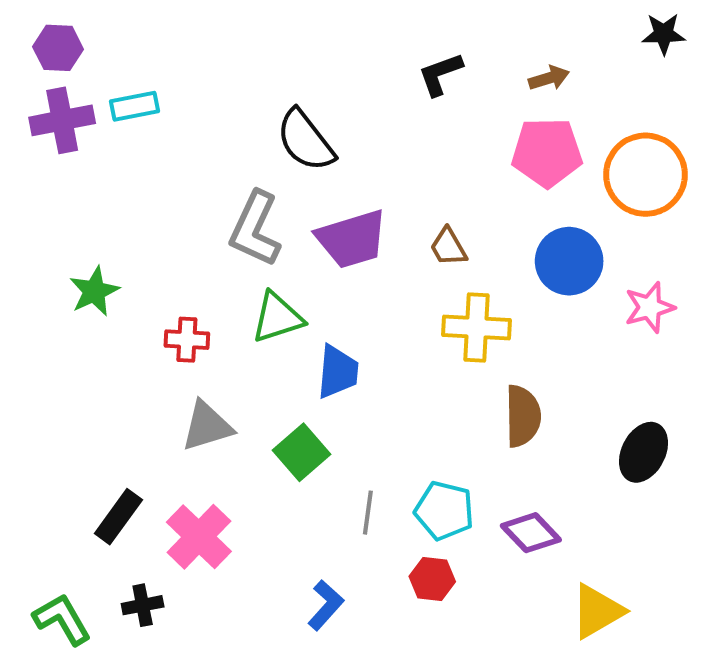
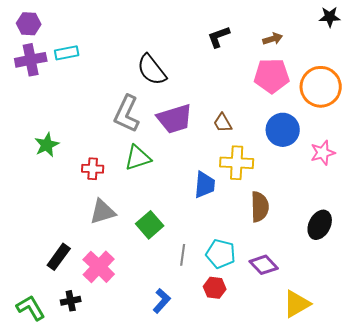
blue trapezoid: (338, 372) -> (205, 185), moved

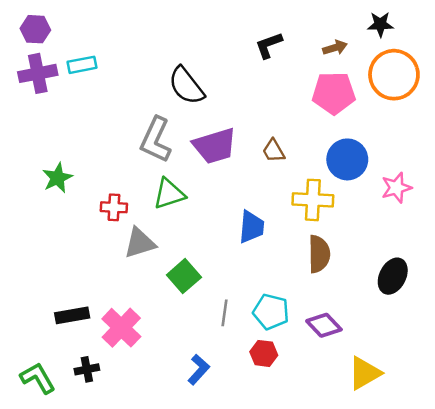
black star: (330, 17) -> (380, 24), moved
orange circle: (321, 87) -> (394, 75), moved
yellow cross: (237, 163) -> (313, 200), moved
gray triangle: (103, 212) -> (140, 243), moved
black rectangle: (59, 257) -> (72, 315), turned 44

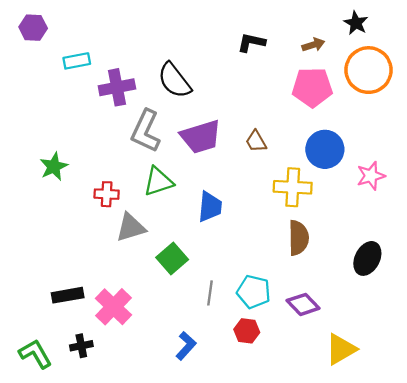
black star: (380, 24) -> (356, 23), turned 30
black L-shape: (269, 45) -> (251, 43), turned 32
purple cross: (38, 73) -> (117, 87), moved
blue trapezoid: (251, 227) -> (210, 207), moved

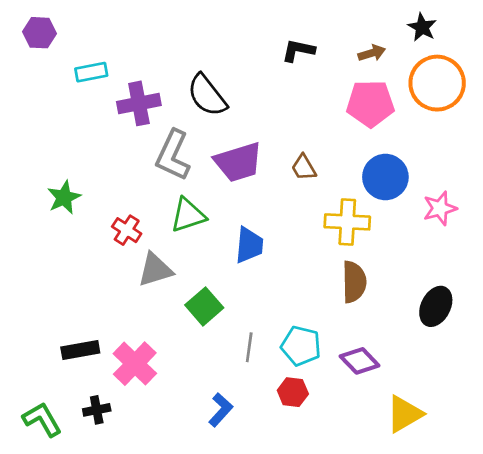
red cross: (107, 194) -> (127, 230), turned 30

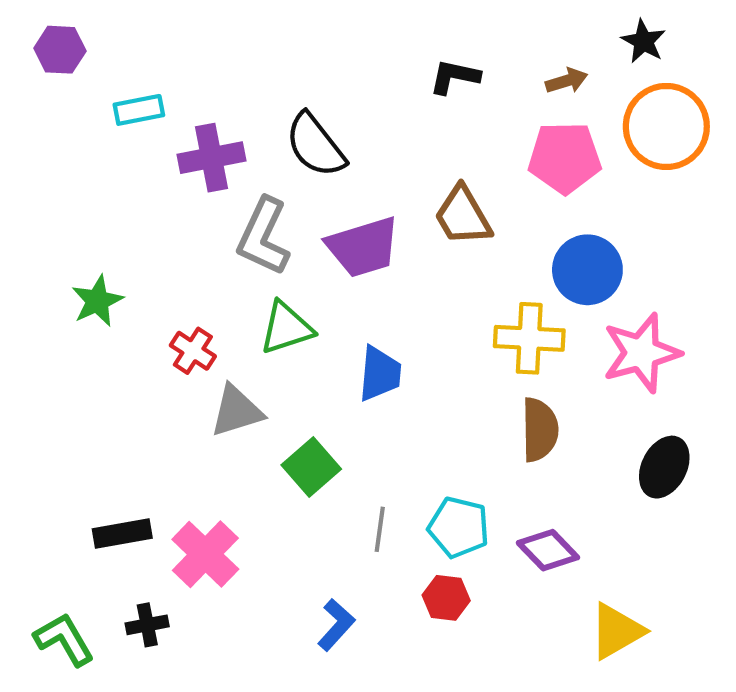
brown trapezoid: (304, 167) -> (463, 216), moved, size x1.5
pink star: (440, 208) -> (641, 353), moved, size x1.5

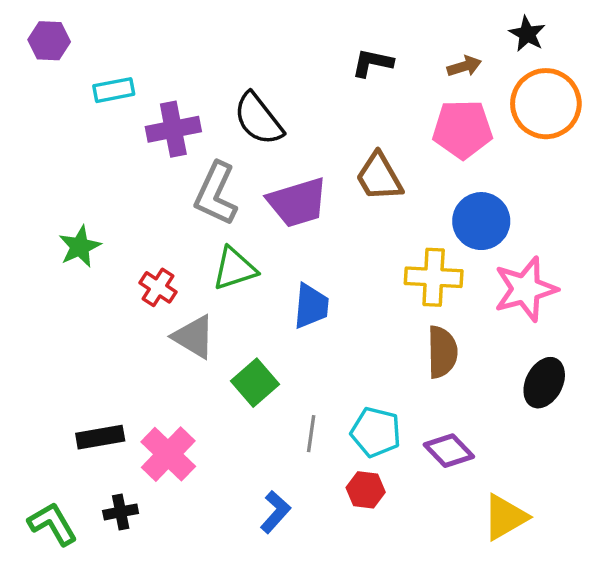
gray triangle: (236, 411) -> (194, 337), turned 48

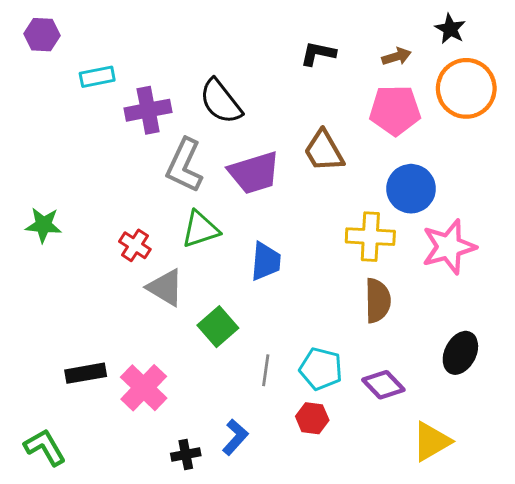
green star: (80, 247) -> (43, 225), moved, turned 30
black ellipse: (544, 383) -> (460, 353), moved
black cross: (121, 512) -> (186, 455), moved

